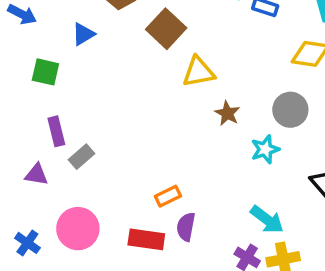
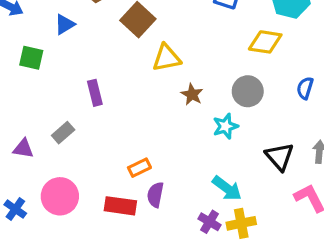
purple rectangle: (56, 131) -> (95, 93), moved

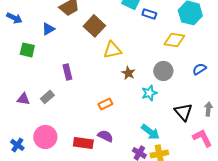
blue semicircle: (305, 88) -> (199, 69), turned 40
purple triangle: (23, 149) -> (23, 99), moved
orange rectangle: (139, 168) -> (105, 104), moved
purple semicircle: (155, 195) -> (105, 136), turned 105

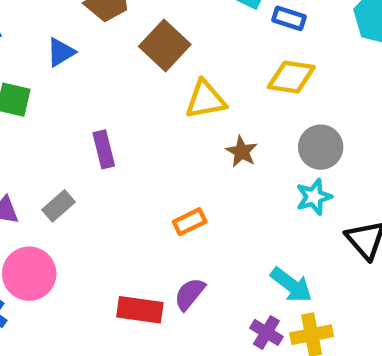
yellow diamond: (174, 40) -> (291, 77), moved
cyan star: (149, 93) -> (314, 197), moved
purple semicircle: (105, 136) -> (190, 294), turned -77
pink circle: (45, 137) -> (29, 274), moved

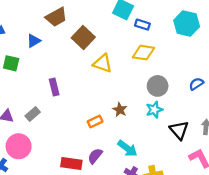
yellow triangle: (205, 100) -> (103, 63), turned 30
brown star: (242, 152) -> (120, 110), moved
cyan arrow: (291, 285) -> (127, 148), moved

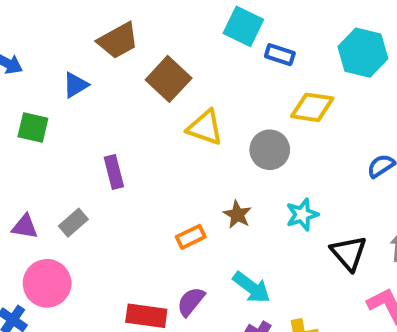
yellow diamond: (144, 53) -> (312, 107), moved
gray circle: (158, 86) -> (270, 150), moved

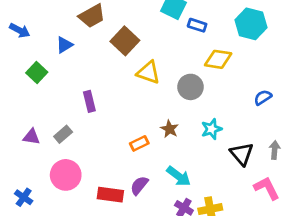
green square: (33, 128) -> (37, 72), turned 30
pink circle: (47, 283) -> (66, 175), moved

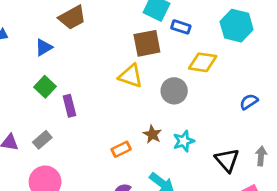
brown square: (125, 41) -> (147, 43), moved, turned 36
green square: (37, 72) -> (45, 87), moved
cyan star: (212, 129) -> (184, 141), moved

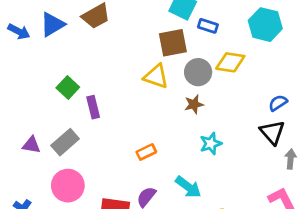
blue triangle: (44, 47) -> (52, 25), moved, size x1.4
gray circle: (174, 91) -> (198, 72), moved
brown star: (152, 134) -> (194, 104), moved, turned 30
gray rectangle: (42, 140) -> (65, 142), size x1.4
black triangle: (227, 160) -> (272, 132), moved

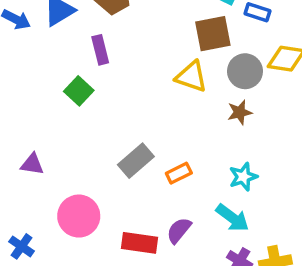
purple rectangle: (93, 107) -> (100, 50), moved
gray rectangle: (65, 142) -> (136, 161), moved
cyan star: (211, 144) -> (243, 177), moved

